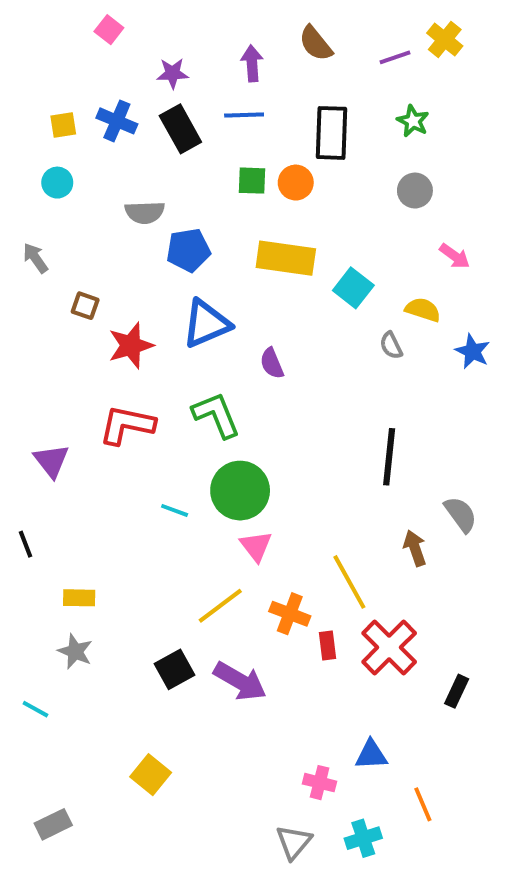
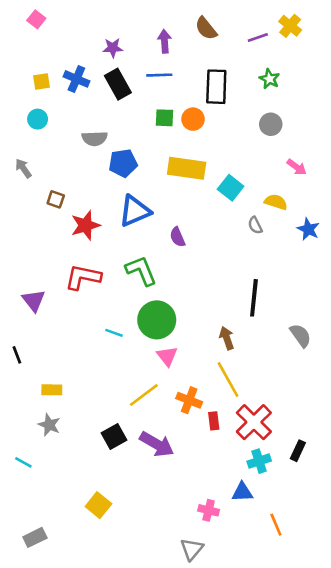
pink square: (109, 30) -> (36, 19), moved
brown arrow: (415, 548) -> (227, 338), moved
cyan cross: (363, 838) -> (259, 461), moved

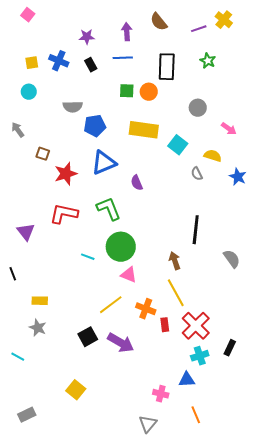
black rectangle: (118, 84) -> (91, 65), size x0.6
gray circle: (271, 124) -> (198, 108), moved
pink triangle: (167, 356) -> (129, 275), turned -30
orange line: (276, 525) -> (196, 415), moved

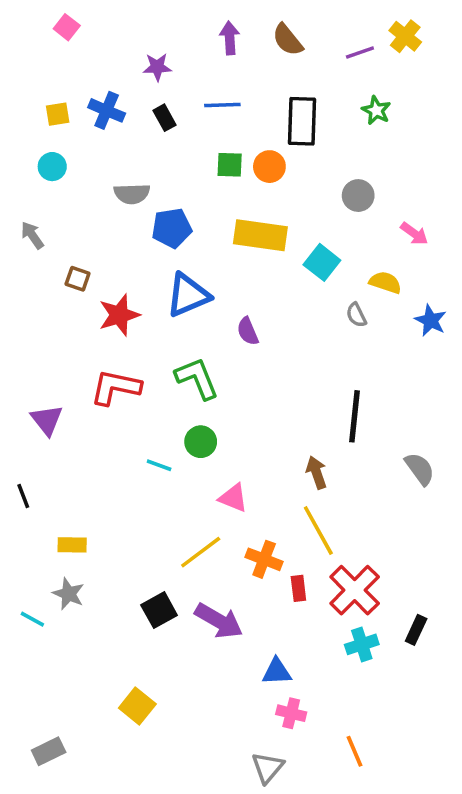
pink square: (28, 15) -> (67, 27), moved
purple arrow: (127, 32) -> (230, 38), moved
green circle: (121, 247) -> (201, 442), moved, size x0.6
cyan line: (18, 357) -> (32, 619), moved
blue triangle: (187, 380) -> (277, 672), moved

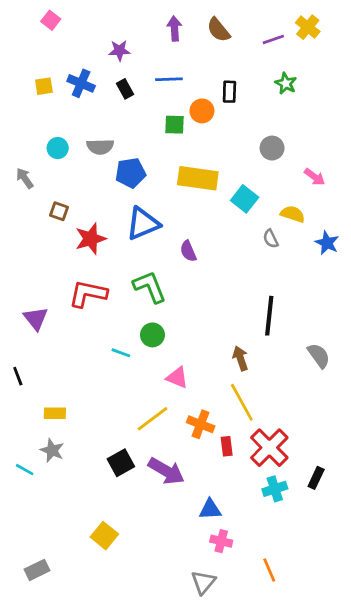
black rectangle: (302, 121) -> (229, 92), size x0.6
cyan circle: (52, 167) -> (58, 148), moved
orange circle: (269, 167) -> (202, 111), moved

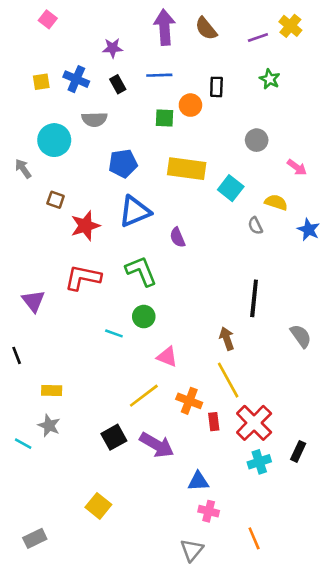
purple arrow: (174, 28) -> (165, 27), size x1.5
gray semicircle: (100, 147) -> (94, 119), moved
cyan circle: (58, 148) -> (54, 140), size x1.6

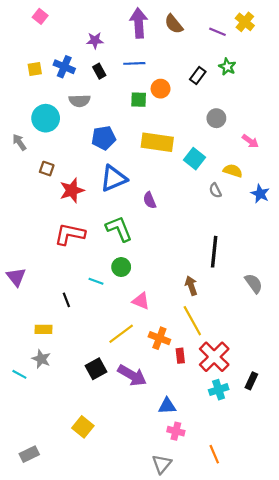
purple line: (258, 38) -> (217, 32), turned 42
black rectangle: (216, 87) -> (198, 76), moved, turned 35
purple triangle: (33, 301) -> (16, 277), moved
black line: (17, 355) -> (66, 300), moved

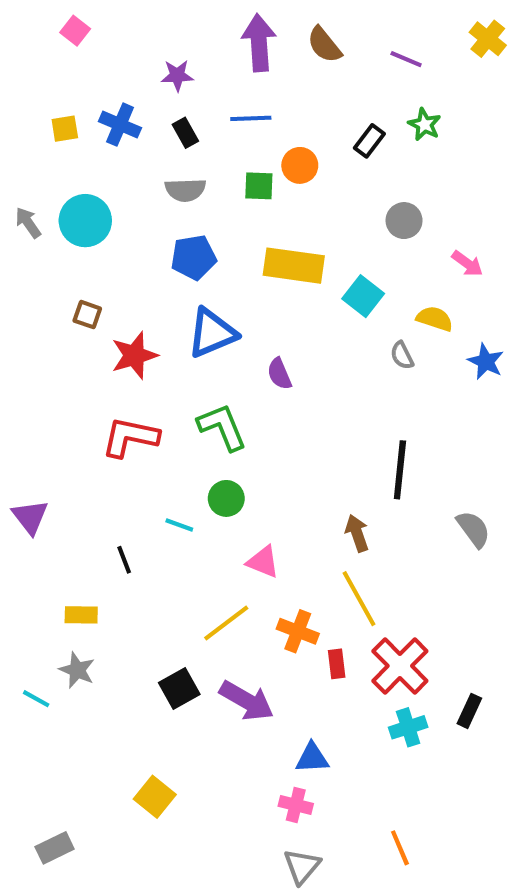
yellow cross: (245, 22) -> (488, 39), moved
gray semicircle: (80, 101) -> (185, 190), moved
gray arrow: (19, 142) -> (28, 223), moved
pink cross: (176, 431) -> (296, 805), moved

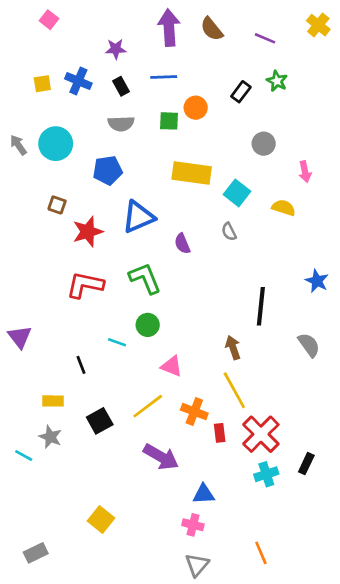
blue pentagon: (194, 257) -> (108, 170), moved
pink arrow: (467, 263) -> (305, 172), turned 42
gray semicircle: (402, 355) -> (229, 232), moved
blue star: (486, 362) -> (317, 281), moved
black square: (179, 688) -> (100, 421), moved

